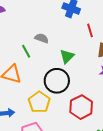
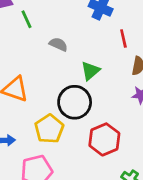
green line: (26, 51) -> (27, 19), moved

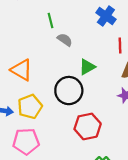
green line: (27, 19) -> (50, 20), moved
yellow pentagon: (49, 129) -> (30, 107), moved

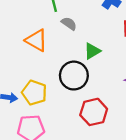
orange triangle: (22, 70) -> (36, 40), moved
yellow pentagon: (30, 107) -> (34, 93), turned -30

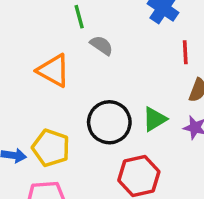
green triangle: (92, 51) -> (155, 119), moved

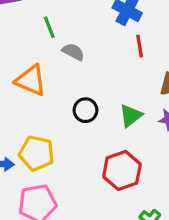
red line: (185, 52) -> (140, 46), moved
black circle: (109, 122) -> (86, 110), moved, size x0.6

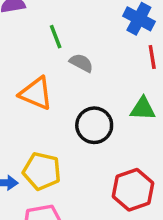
black circle: (86, 110) -> (94, 125), size x1.4
green triangle: (131, 116) -> (143, 109), moved, turned 40

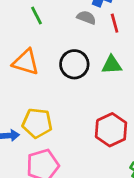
gray semicircle: (81, 63) -> (86, 18), moved
black circle: (94, 125) -> (74, 64), moved

